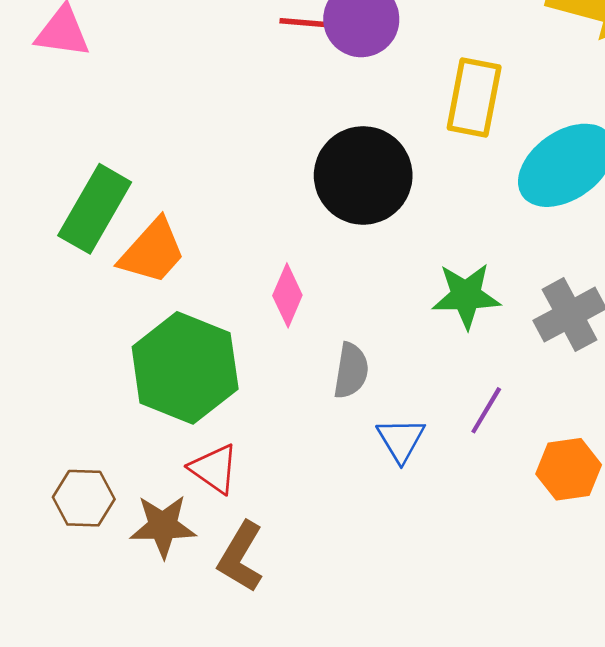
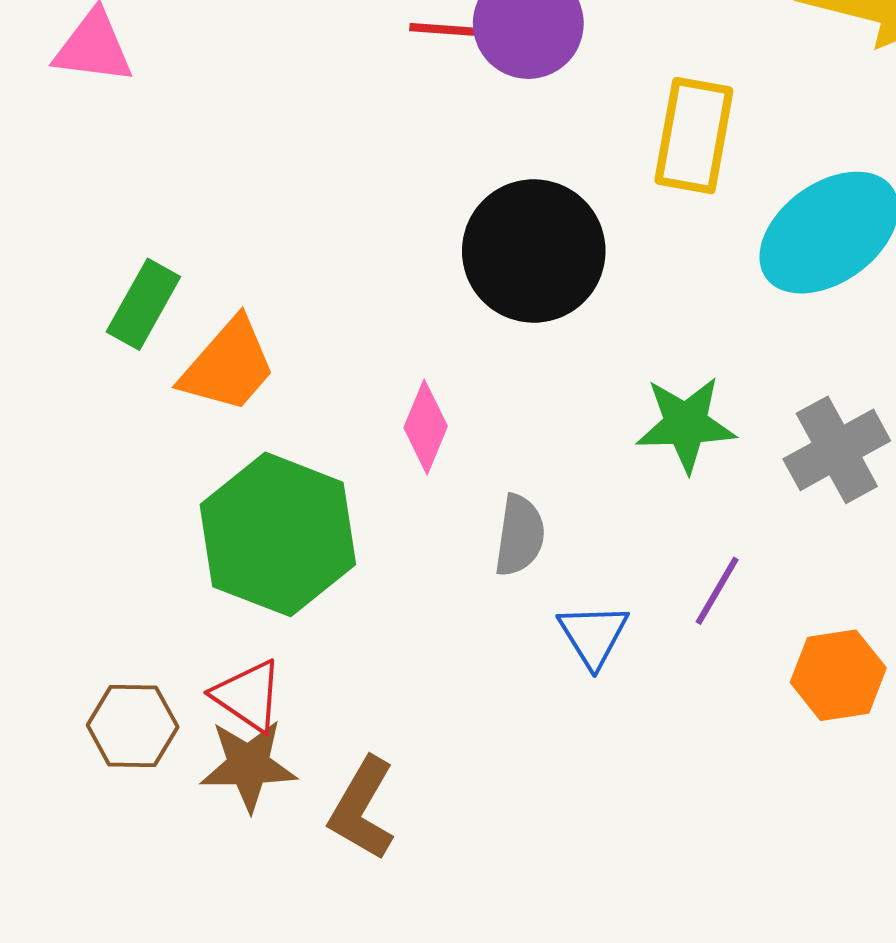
green rectangle: (95, 209) -> (143, 304), size x0.7
red triangle: (214, 469) -> (248, 696), moved

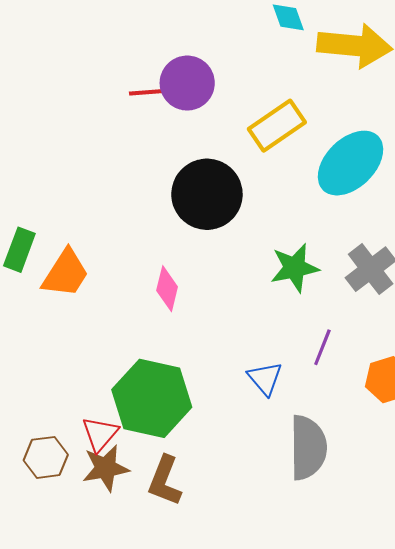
yellow rectangle: (694, 136) -> (277, 126), turned 54
green hexagon: (278, 534) -> (152, 398), moved
gray semicircle: (520, 535) -> (308, 448), moved, size x1.6
red triangle: (248, 696) -> (100, 434), turned 45

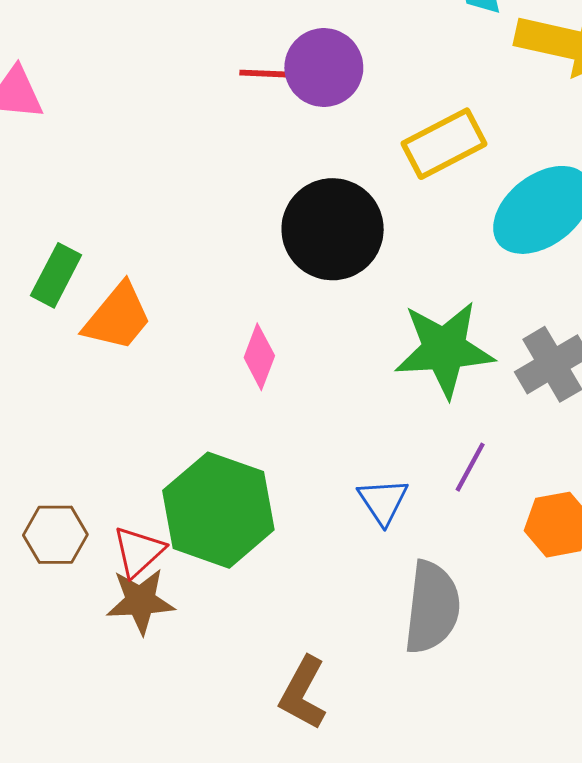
green star: (295, 268) -> (444, 349), size x1.4
brown hexagon: (46, 457) -> (55, 535), moved
brown L-shape: (165, 481) -> (303, 693), moved

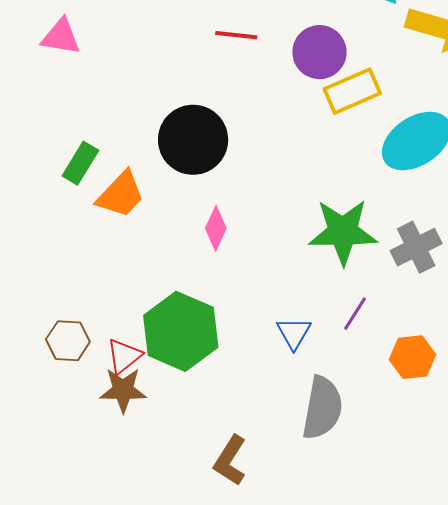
purple circle: (324, 68) -> (319, 52), moved
black circle: (333, 229) -> (193, 140), moved

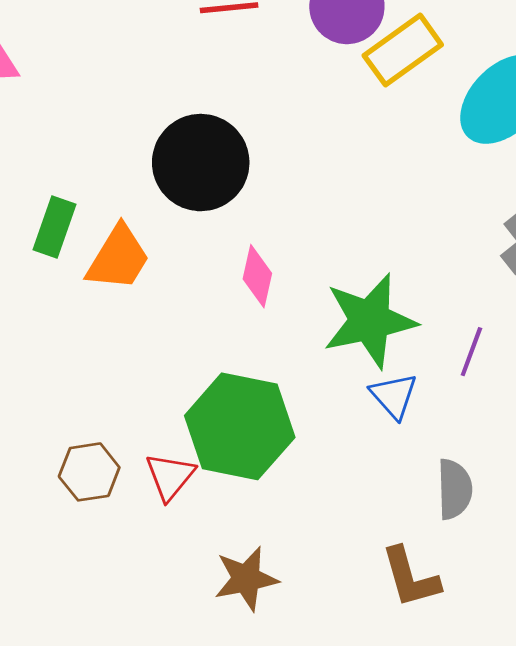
green star: (343, 232) -> (370, 321), moved
brown star: (123, 390) -> (246, 579), moved
gray semicircle: (322, 408) -> (455, 489), size x0.7
brown L-shape: (230, 461) -> (410, 577), moved, turned -36

